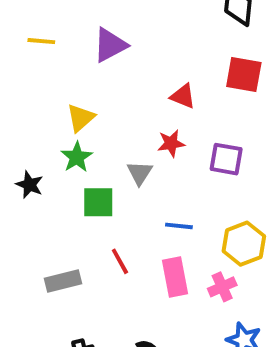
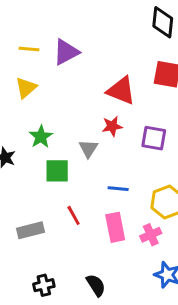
yellow line: (41, 41) -> (29, 49), moved
red triangle: (183, 96) -> (121, 91), size x1.5
yellow triangle: (81, 118) -> (26, 88), moved

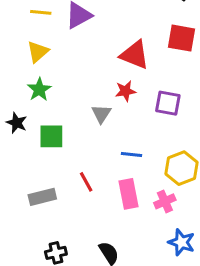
green star: (41, 137) -> (39, 90), moved
green square: (57, 171) -> (51, 136), moved

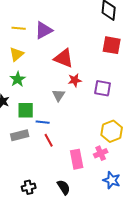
red triangle: (135, 55) -> (64, 58), moved
blue line: (132, 155) -> (43, 122), moved
pink rectangle: (129, 194) -> (77, 159), moved
gray rectangle: (42, 197) -> (20, 135), moved

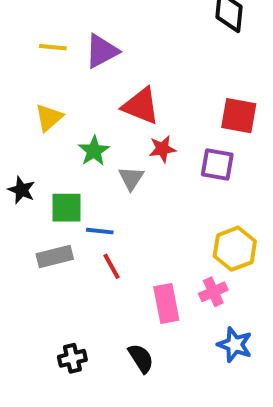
red square: (112, 45) -> (239, 116), moved
yellow triangle: (17, 54) -> (49, 118), moved
green star: (18, 79) -> (94, 151), moved

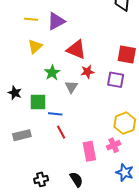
yellow triangle: (49, 118) -> (35, 46), moved
gray rectangle: (55, 257) -> (22, 135), moved

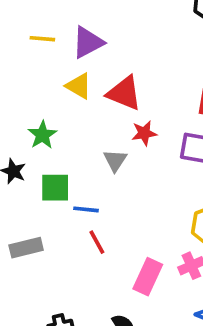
yellow triangle: (35, 46) -> (79, 86), moved, turned -49
green star: (52, 73) -> (42, 135), moved
pink rectangle: (89, 151) -> (148, 277), turned 36

